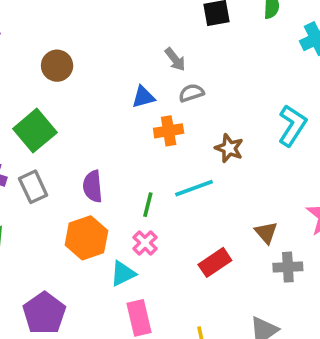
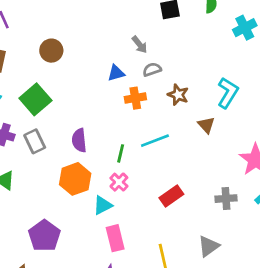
brown star: (229, 148) -> (178, 95), moved
brown triangle: (266, 233) -> (206, 125), moved

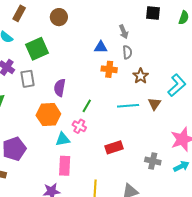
gray semicircle: (152, 69) -> (127, 52), turned 88
cyan line: (155, 141) -> (128, 106), moved
pink cross: (119, 182) -> (79, 126), turned -32

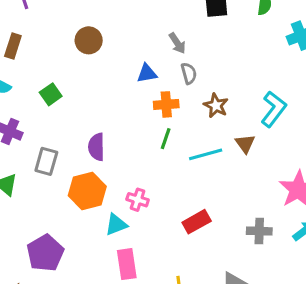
brown circle: (59, 17) -> (89, 40), moved
green square: (37, 49) -> (51, 94), size x0.6
gray rectangle: (27, 79) -> (46, 161), moved, turned 36
green line: (87, 106) -> (166, 139), moved

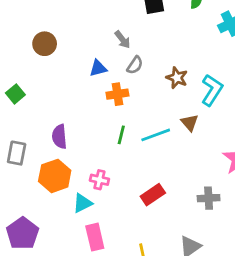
gray semicircle: (189, 73) -> (135, 65), turned 54
brown star: (216, 105) -> (177, 78), moved
green line: (166, 139) -> (121, 135), moved

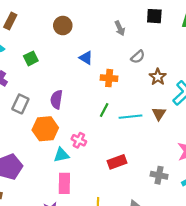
gray arrow: (122, 40) -> (120, 28), moved
gray semicircle: (135, 65) -> (138, 57), moved
blue triangle: (98, 68) -> (86, 58), moved, turned 32

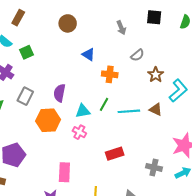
green square: (31, 58) -> (26, 52), moved
brown triangle: (159, 114) -> (156, 109), turned -40
cyan triangle: (61, 155) -> (83, 111), moved

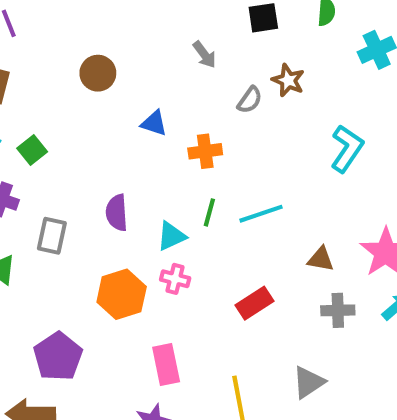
brown star: (156, 75) -> (288, 80), moved
brown triangle: (156, 109) -> (321, 259), moved
orange hexagon: (48, 120) -> (122, 294), moved

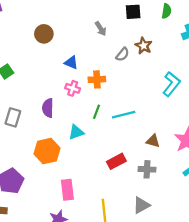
cyan triangle: (171, 236) -> (76, 132), moved
pink cross: (175, 279) -> (73, 88), moved
gray cross: (338, 310) -> (147, 169), moved

